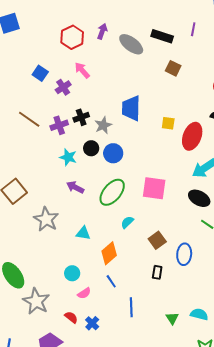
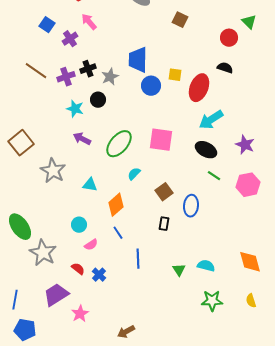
blue circle: (113, 153) -> (151, 86), moved

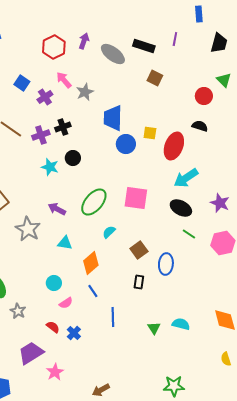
gray star: (110, 77) -> (85, 92), moved
purple arrow: (82, 139) -> (57, 209), moved
gray star: (43, 253) -> (18, 311), size x0.6
green star: (212, 301) -> (174, 386), moved

